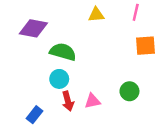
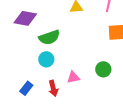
green semicircle: (63, 52) -> (49, 37), turned 145
red arrow: (68, 101) -> (53, 88), moved

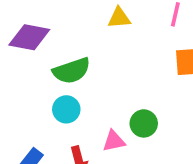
green circle: (103, 69) -> (144, 123), moved

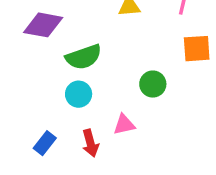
green circle: (144, 123) -> (153, 84), moved

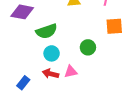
cyan circle: (79, 94) -> (52, 53), moved
red arrow: (90, 143) -> (51, 74), moved, turned 119

